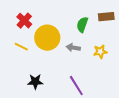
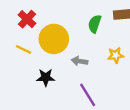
gray arrow: (73, 48) -> (79, 61), moved
black star: (35, 82) -> (46, 77), moved

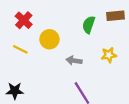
yellow circle: (54, 39) -> (49, 39), size x0.7
black star: (46, 77) -> (15, 91), moved

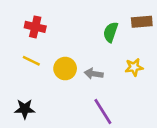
red cross: (24, 20) -> (35, 27), turned -30
yellow circle: (49, 39) -> (65, 69), moved

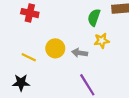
yellow line: (31, 61) -> (29, 57), moved
yellow star: (134, 67) -> (102, 41), moved

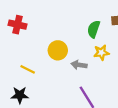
red cross: (30, 13) -> (17, 25), moved
yellow circle: (55, 48) -> (58, 50), moved

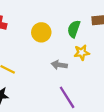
yellow circle: (58, 50) -> (41, 32), moved

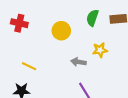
green semicircle: (74, 29) -> (92, 18), moved

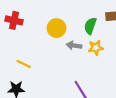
green semicircle: (92, 18) -> (90, 26), moved
gray arrow: (78, 62) -> (74, 45), moved

